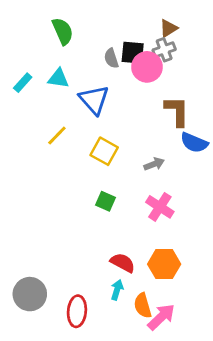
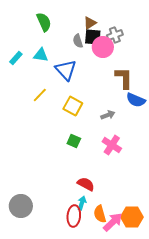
brown triangle: (168, 28) -> (90, 23), moved
orange hexagon: (164, 264) -> (132, 217), moved
red ellipse: (77, 311) -> (74, 216), moved

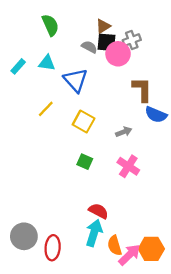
gray semicircle: (78, 41) -> (89, 47), turned 136
cyan arrow: (82, 203) -> (94, 233), size x1.6
red ellipse: (74, 216) -> (53, 248), moved

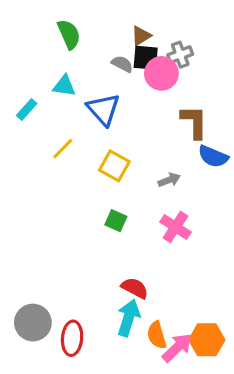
cyan rectangle: (18, 66) -> (27, 109), moved

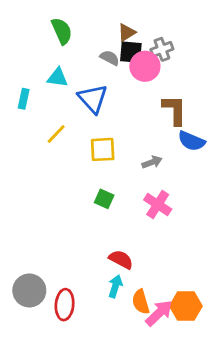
cyan rectangle: (27, 109) -> (24, 99), turned -30
yellow square: (114, 166) -> (103, 149), turned -32
cyan arrow: (128, 318) -> (115, 286), size x0.7

